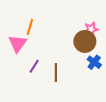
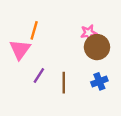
pink star: (91, 29) -> (89, 33), moved
blue cross: (94, 62) -> (99, 81), moved, turned 32

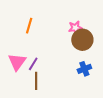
pink triangle: (20, 49) -> (17, 62), moved
brown line: (64, 83) -> (36, 81), moved

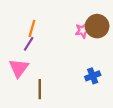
brown circle: (82, 40) -> (97, 26), moved
purple line: (33, 64) -> (29, 44), moved

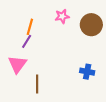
pink star: (83, 31) -> (62, 16), moved
blue cross: (93, 76) -> (87, 72), turned 32

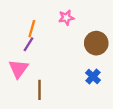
brown circle: (91, 25) -> (96, 43), moved
blue cross: (87, 72) -> (93, 76), turned 32

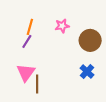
pink star: (66, 18) -> (62, 26), moved
pink triangle: (18, 69) -> (26, 73), moved

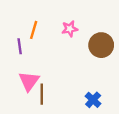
purple line: (27, 41) -> (20, 46), moved, turned -40
blue cross: (87, 72) -> (93, 100), moved

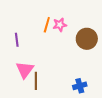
orange line: (34, 30) -> (47, 25), moved
blue cross: (93, 100) -> (80, 86), turned 32

